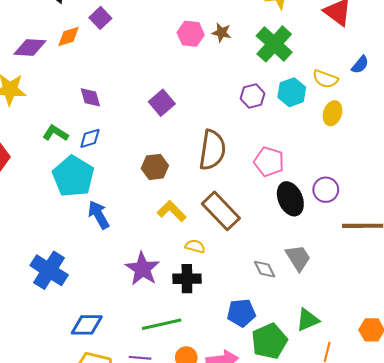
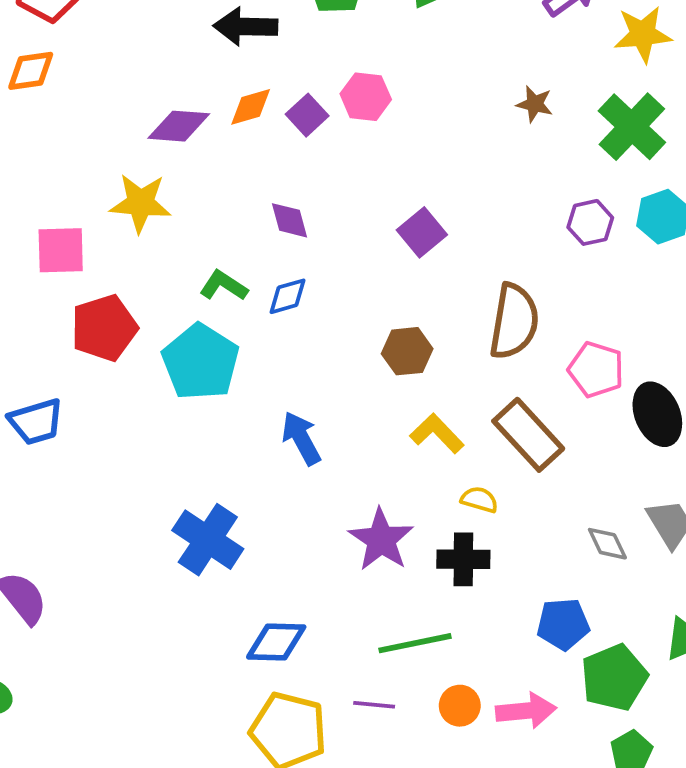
purple square: (100, 18) -> (307, 115), moved
pink hexagon: (191, 34) -> (366, 97), moved
pink pentagon: (269, 162) -> (596, 370), moved
cyan pentagon: (73, 176) -> (201, 362), moved

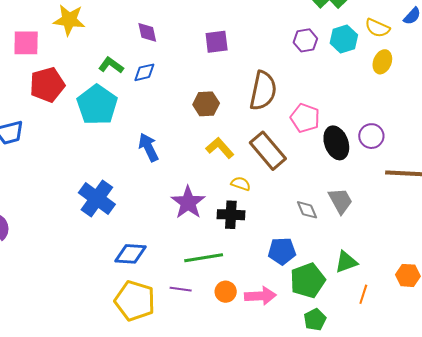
purple square: (422, 232) -> (217, 42), turned 30

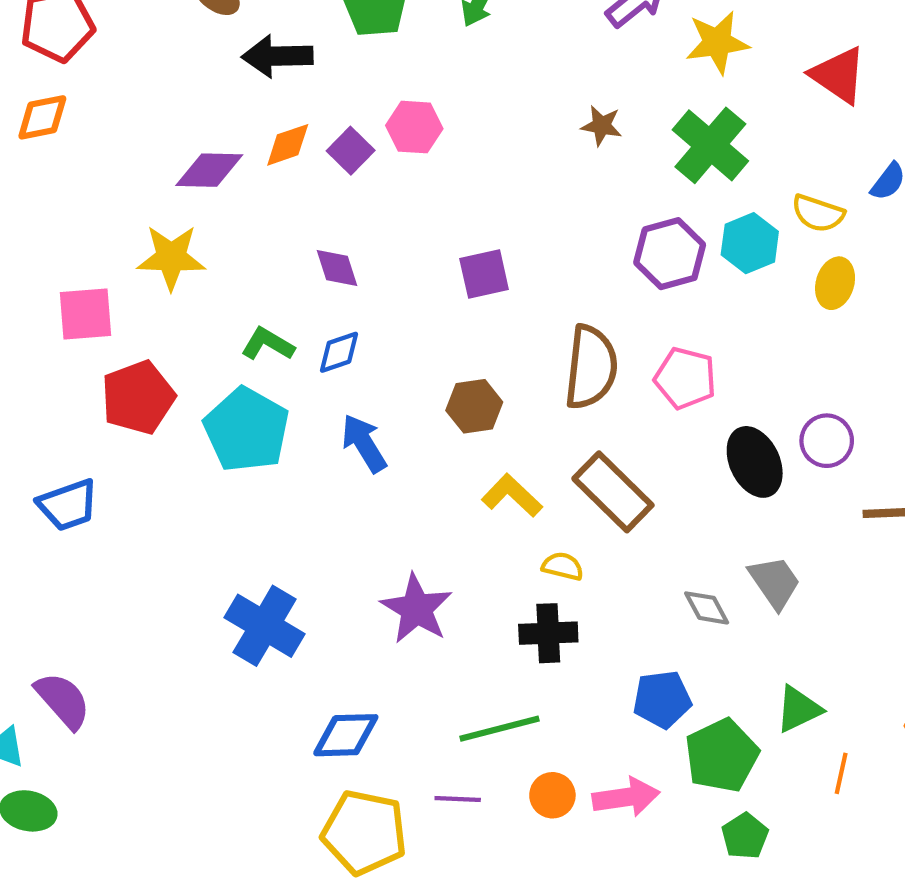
purple hexagon: (305, 40) -> (670, 254), size x1.4
pink pentagon: (305, 118) -> (685, 378), moved
blue arrow: (148, 147) -> (364, 443), moved
purple star: (188, 202) -> (416, 609), moved

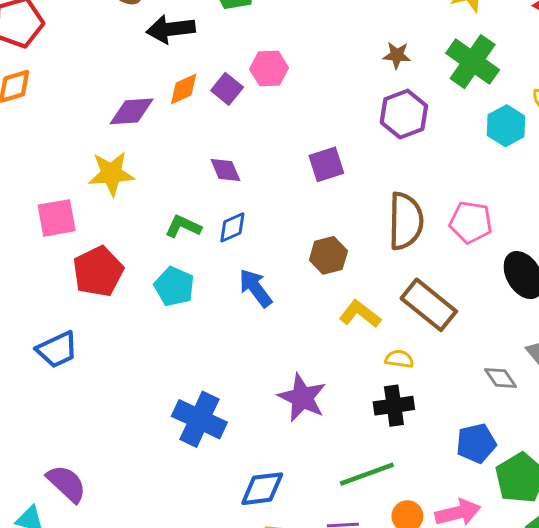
purple hexagon: (670, 254) -> (404, 114), moved
cyan pentagon: (247, 430) -> (174, 286), size x0.7

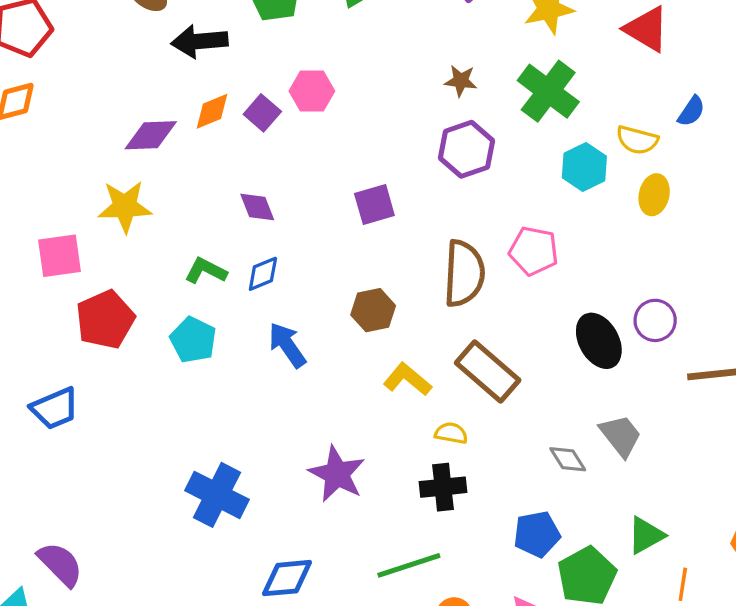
pink pentagon: (471, 222) -> (534, 251), moved

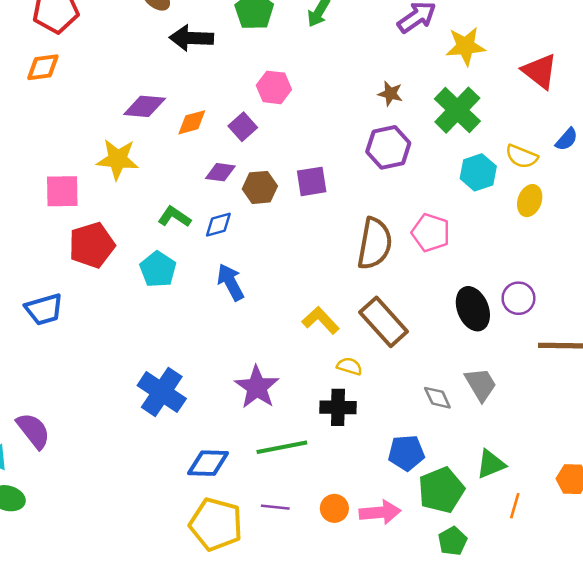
orange diamond: (212, 111) -> (192, 122), moved
purple square: (262, 113) -> (243, 127), moved
purple diamond: (257, 207) -> (220, 172), turned -68
brown hexagon: (373, 310) -> (260, 187), moved
green line: (409, 565) -> (282, 447), moved

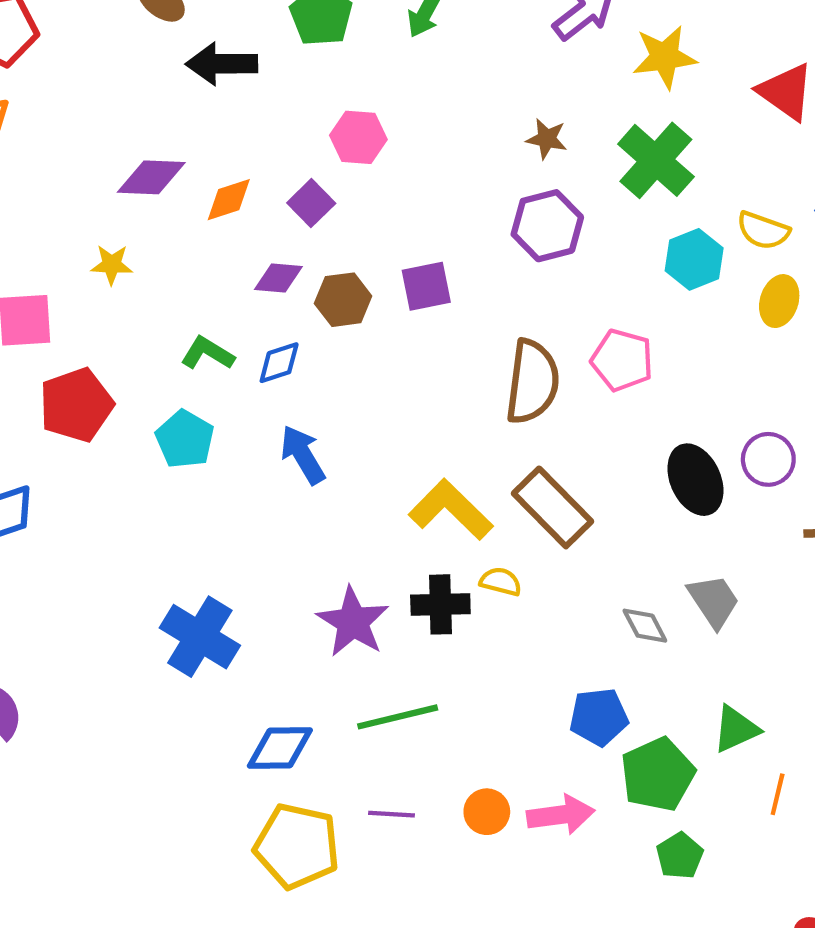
yellow star: (118, 159) -> (112, 265), size x0.6
yellow L-shape: (321, 320) -> (451, 510), size x1.4
black cross: (338, 407) -> (440, 604), moved

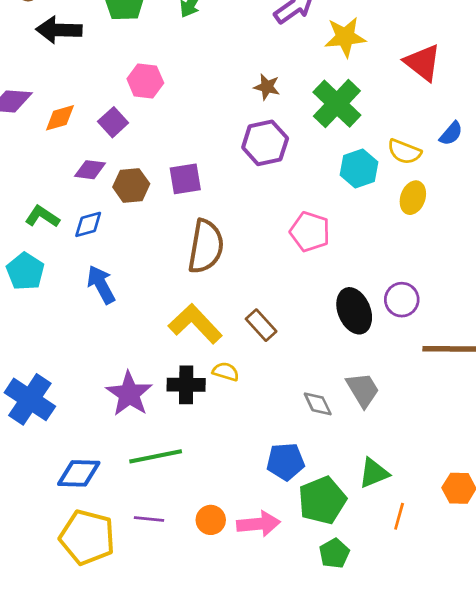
brown semicircle: (532, 382) -> (206, 246), moved
brown rectangle: (552, 507) -> (261, 325), size x0.6

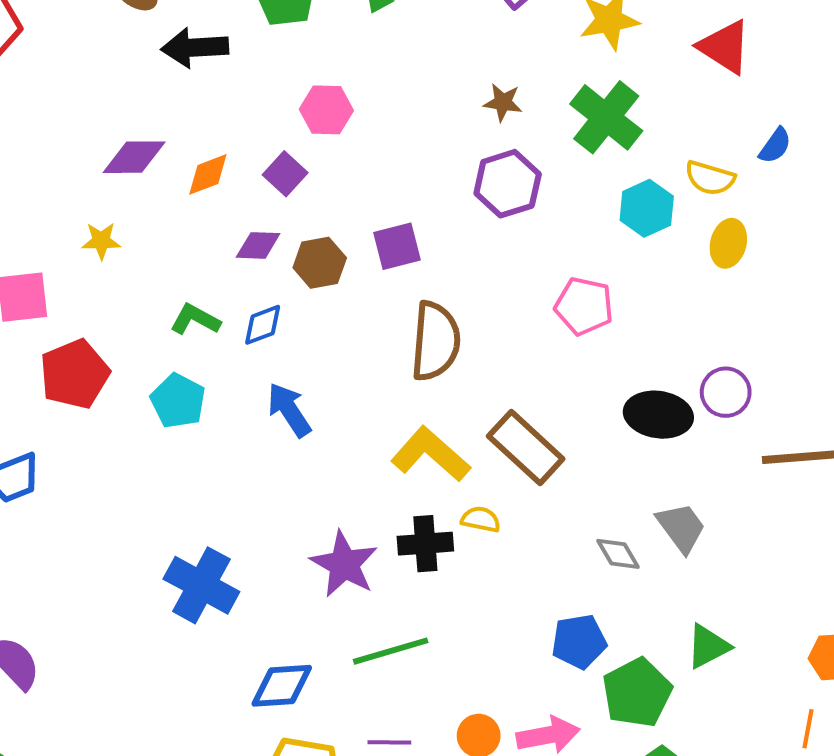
black ellipse: (354, 311) -> (658, 415), turned -54
brown rectangle: (261, 325) -> (526, 448), size x1.6
orange line: (399, 516) -> (808, 729), moved

